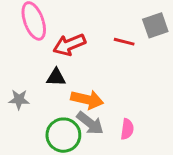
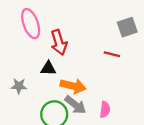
red line: (124, 42) -> (112, 54), moved
red arrow: (69, 45) -> (59, 42), turned -85

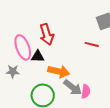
pink ellipse: (31, 24) -> (23, 47), moved
gray arrow: (75, 105) -> (73, 87), moved

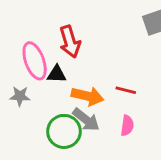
red line: (92, 44) -> (126, 90), moved
gray arrow: (73, 87) -> (86, 120), moved

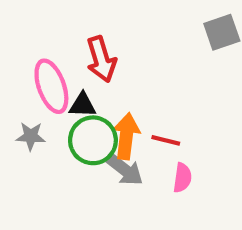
red line: (126, 90) -> (166, 140), moved
orange arrow: (88, 96) -> (126, 136), turned -96
green circle: (64, 131) -> (93, 140), moved

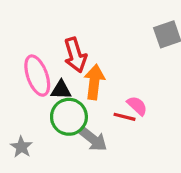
gray star: (31, 136) -> (21, 147), moved, turned 30
orange arrow: (126, 136) -> (94, 82), moved
pink semicircle: (182, 178) -> (137, 106), moved, turned -55

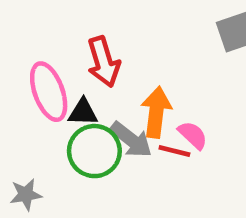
orange arrow: (94, 82) -> (156, 112), moved
gray arrow: (93, 139) -> (131, 140), moved
gray star: (21, 147) -> (26, 195), turned 30

